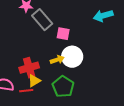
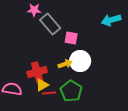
red line: (26, 91) -> (49, 93), moved

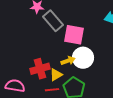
pink square: (71, 38) -> (74, 35), size x1.5
yellow triangle: (42, 85) -> (56, 75), moved

